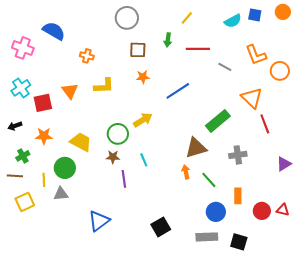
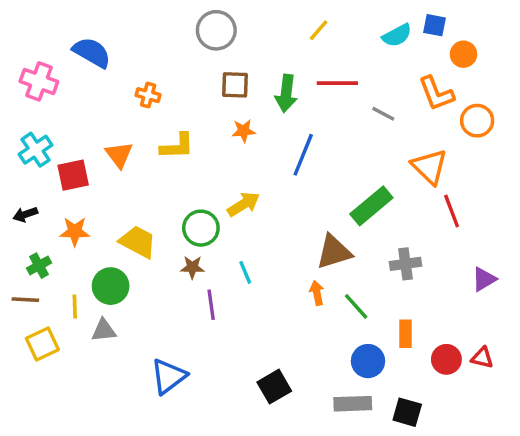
orange circle: (283, 12) -> (463, 54), moved
green arrow: (168, 40) -> (286, 93), moved, size x1.5
blue line: (178, 91) -> (303, 155), turned -35

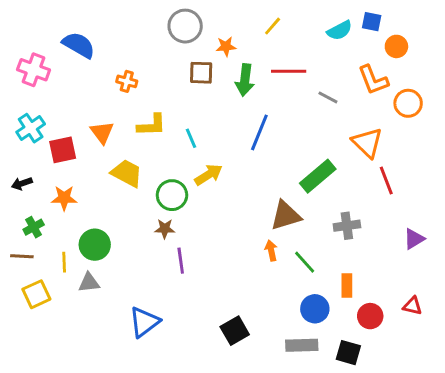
orange star: (244, 131) -> (226, 46), moved
yellow trapezoid: (138, 242) -> (127, 173), moved
cyan line: (245, 272) -> (191, 138), moved
red circle: (446, 359) -> (370, 316), moved

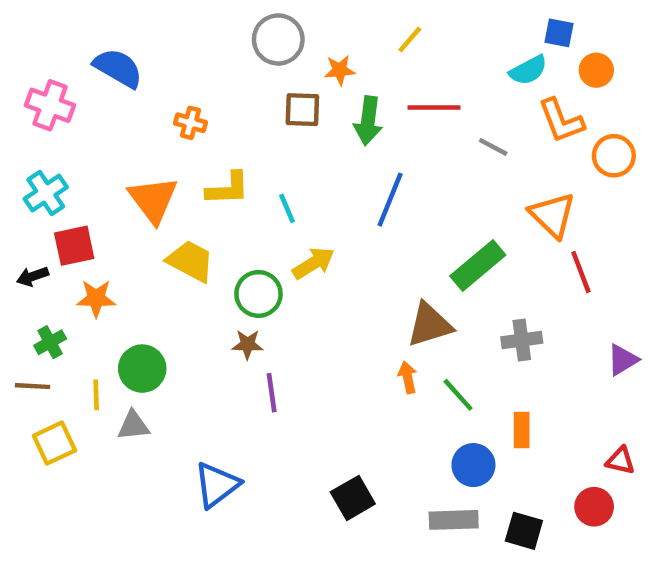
cyan semicircle: (340, 30) -> (528, 70), moved
orange triangle: (102, 132) -> (153, 200), size x1.4
red square: (63, 150) -> (74, 246), moved
red circle: (370, 316) -> (594, 507), moved

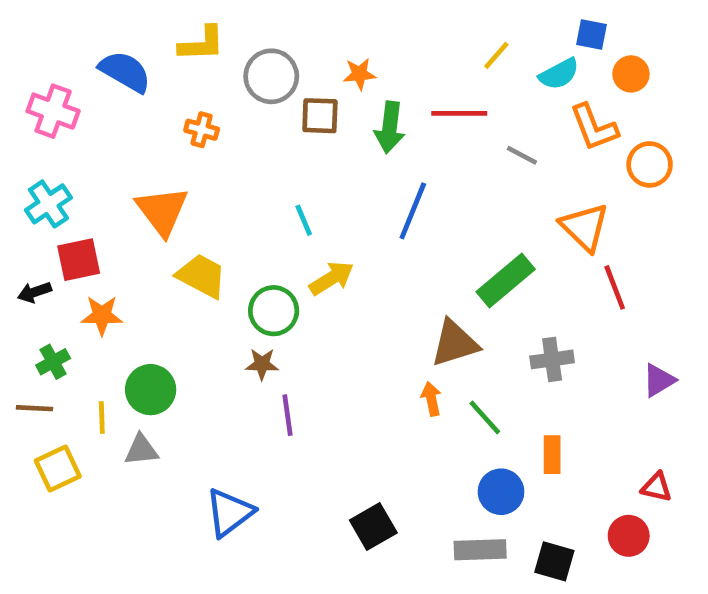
gray circle: (278, 39) -> (271, 76), moved
yellow line: (410, 39) -> (496, 55), moved
yellow L-shape: (228, 189) -> (202, 44), moved

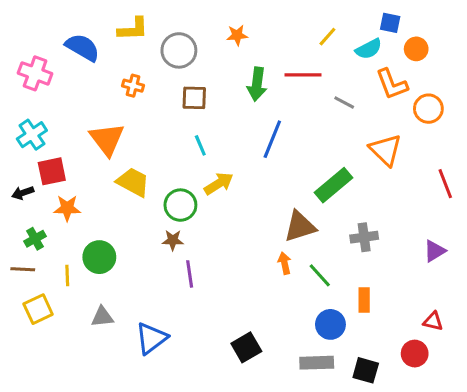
orange star: (359, 74) -> (237, 35), moved
brown square: (320, 116) -> (194, 98), moved
red line: (615, 287) -> (445, 184), moved
gray triangle: (141, 450) -> (102, 317), moved

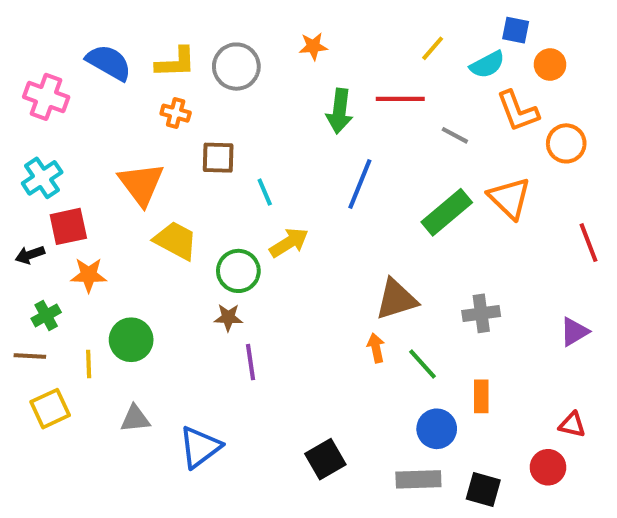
yellow L-shape: (133, 29) -> (176, 62), moved
brown square: (194, 98) -> (218, 158), moved
green rectangle: (334, 185) -> (447, 212), moved

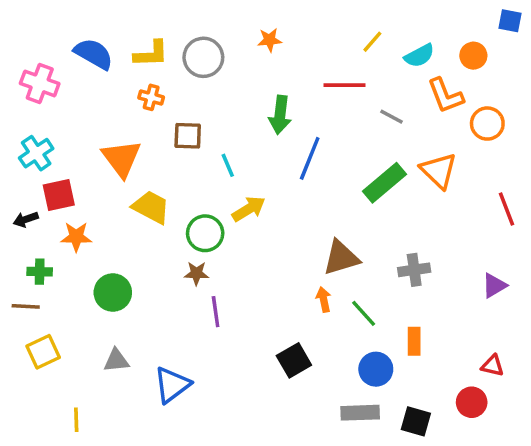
blue square: (516, 30) -> (510, 21), moved
green arrow: (340, 111) -> (280, 115), moved
green cross: (46, 315) -> (40, 272), turned 30
yellow line: (89, 364) -> (76, 420), moved
black square: (325, 459) -> (294, 360), moved

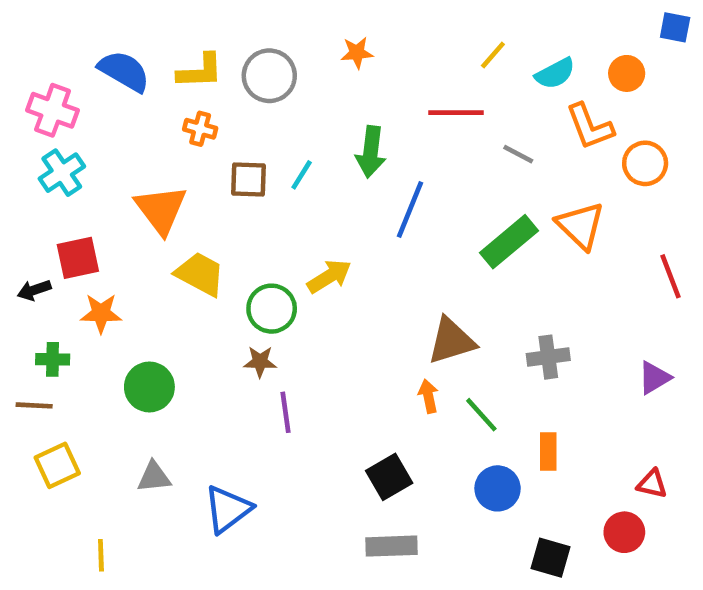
cyan cross: (36, 153) -> (62, 173), moved
cyan line: (228, 165) -> (302, 175), moved, turned 55
gray rectangle: (360, 413) -> (391, 546), moved

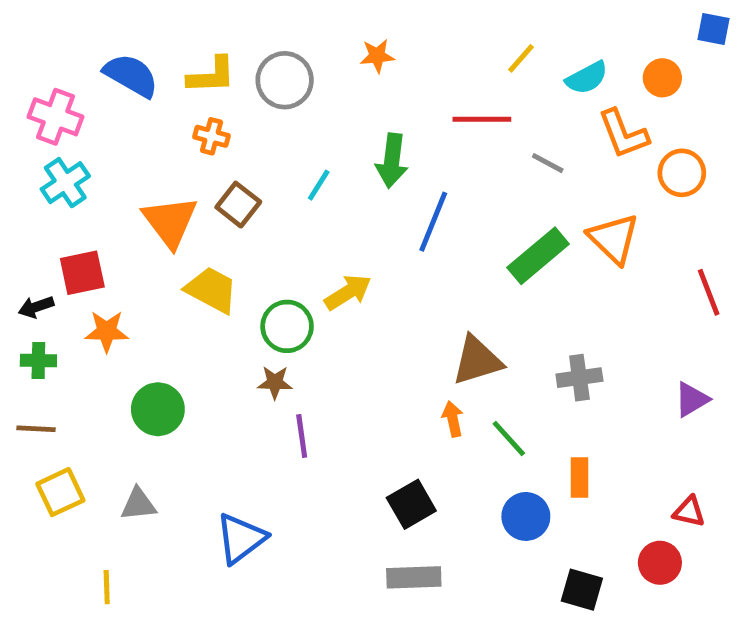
brown square: (249, 179) -> (238, 205), moved, turned 36
green cross: (53, 359) -> (38, 360), moved
gray triangle: (154, 477) -> (138, 504), moved

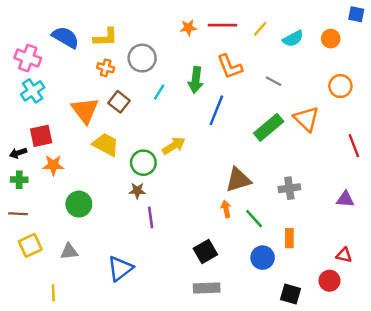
gray circle: (285, 80) -> (142, 58), moved
red line: (482, 119) -> (222, 25), moved
orange L-shape: (623, 134) -> (230, 67), moved
purple triangle: (692, 399) -> (345, 199), turned 36

